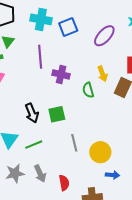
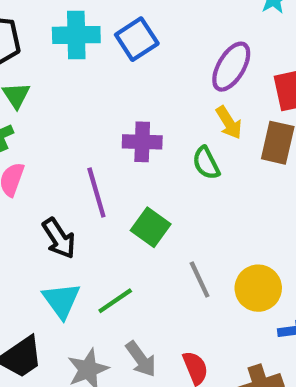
purple ellipse: (104, 36) -> (231, 67), moved
purple line: (40, 57) -> (96, 193), moved
black arrow: (32, 113) -> (59, 238), moved
green square: (57, 114) -> (151, 227), turned -30

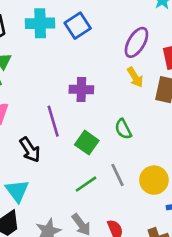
green semicircle: (206, 163) -> (123, 129), moved
cyan triangle: (61, 300) -> (17, 191), moved
green line: (115, 301) -> (86, 184), moved

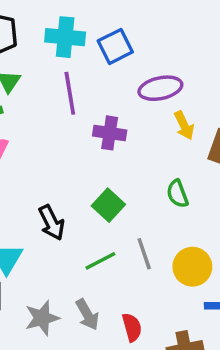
purple ellipse: (136, 42) -> (160, 88), moved, turned 40
purple line: (53, 121) -> (70, 93), moved
green semicircle: (123, 129) -> (177, 194), moved
black arrow: (30, 150) -> (52, 223), moved

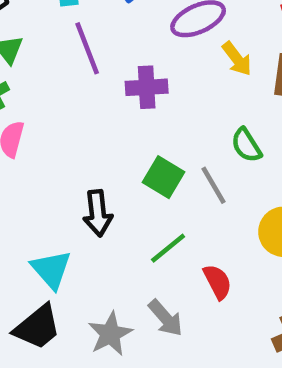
black arrow: (52, 223) -> (98, 213), turned 32
gray line: (144, 254) -> (213, 185), moved
red semicircle: (132, 327) -> (218, 282), moved

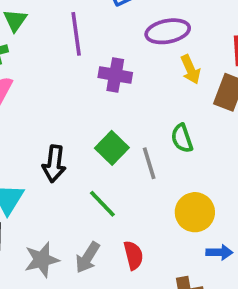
green line: (168, 248) -> (102, 204), turned 72
red semicircle: (218, 282) -> (133, 255), moved
gray arrow: (166, 318) -> (88, 257), turned 60

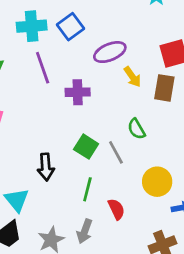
green line: (102, 204) -> (87, 189), turned 70
red semicircle: (133, 255) -> (116, 209), moved

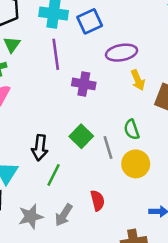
yellow circle: (157, 182) -> (136, 164), moved
green line: (87, 189) -> (53, 175), moved

